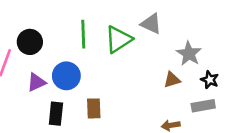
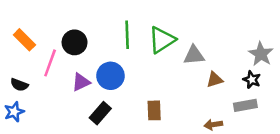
gray triangle: (151, 24) -> (194, 55), moved, turned -30
gray star: (189, 54) -> (261, 54), moved
brown rectangle: (94, 108) -> (154, 110), moved
black rectangle: (56, 114) -> (100, 113), turned 35

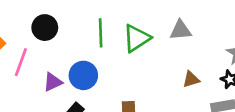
black circle: (75, 42) -> (45, 28), moved
gray triangle: (194, 55) -> (180, 30), moved

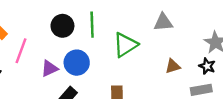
black circle: (45, 28) -> (62, 26), moved
green triangle: (137, 38) -> (125, 45), moved

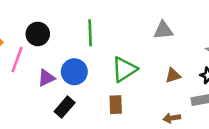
black circle: (62, 26) -> (38, 34), moved
green triangle: (125, 45) -> (124, 69), moved

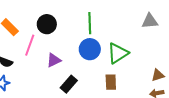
blue circle: (74, 72) -> (90, 49), moved
brown triangle: (173, 75) -> (158, 75), moved

